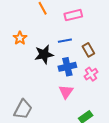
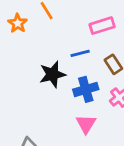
pink rectangle: (73, 15) -> (102, 26), moved
orange star: (20, 38) -> (18, 23), moved

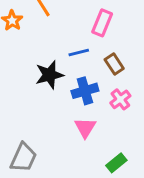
pink rectangle: (102, 26) -> (102, 23), turned -50

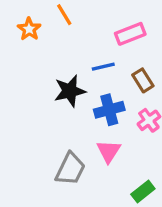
pink rectangle: (102, 23) -> (130, 34), turned 45
gray trapezoid: (23, 158) -> (70, 169), moved

